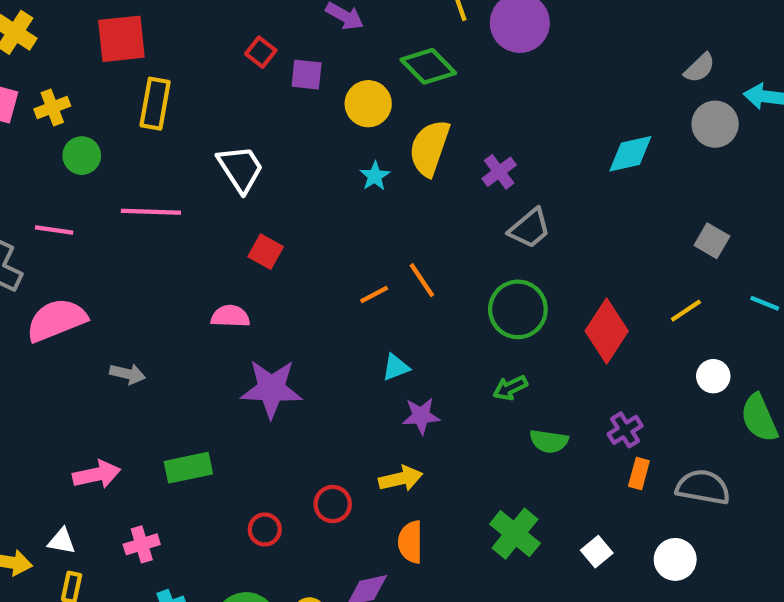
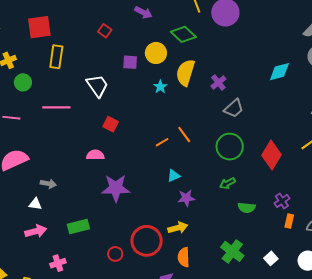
purple square: (307, 75) -> (130, 62), moved
red circle: (333, 504) -> (147, 241), size x1.8
white triangle: (62, 541) -> (35, 204), moved

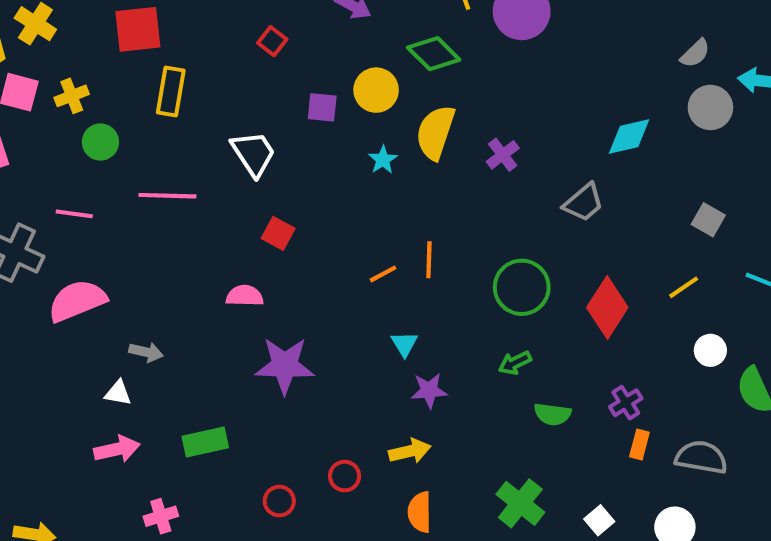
gray trapezoid: (234, 108) -> (584, 203), moved
orange line: (184, 135) -> (429, 260), turned 36
cyan triangle: (174, 176) -> (404, 344), turned -40
red circle: (147, 241) -> (345, 476), size x0.5

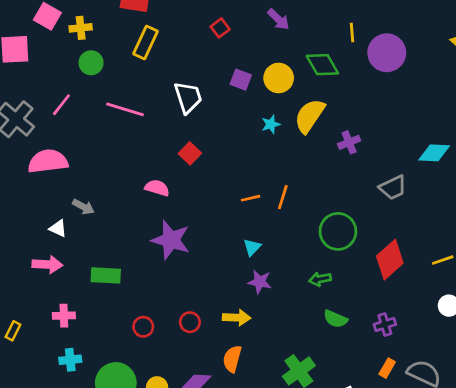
pink line: (74, 214) -> (61, 105), turned -75
orange rectangle: (639, 445) -> (387, 368), moved

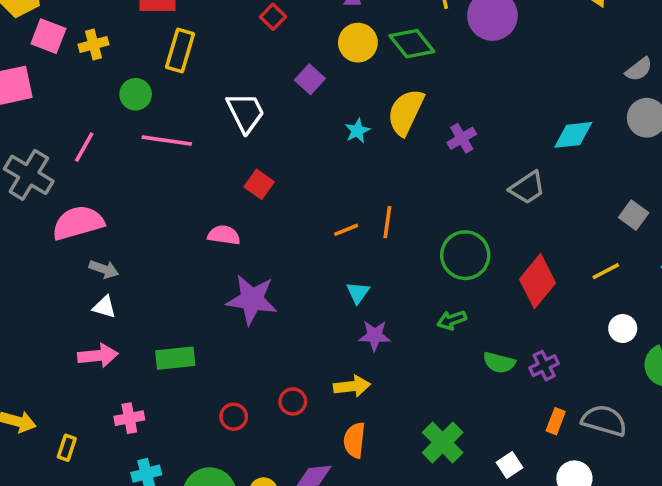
green circle: (91, 63) -> (136, 94), moved
yellow circle: (279, 78) -> (358, 43), moved
purple square: (241, 80) -> (310, 79), turned 30
gray arrow: (83, 207) -> (104, 269), moved
green semicircle: (335, 319) -> (499, 363), moved

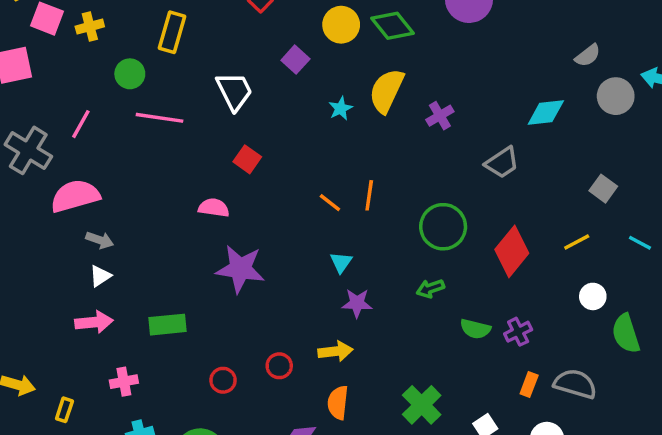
gray semicircle: (639, 69) -> (588, 55), moved
orange line: (346, 230) -> (330, 203), turned 60
white triangle: (104, 307) -> (100, 276), turned -50

